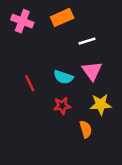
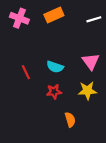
white line: (87, 41) -> (94, 19), moved
pink triangle: (92, 71) -> (91, 61), moved
orange semicircle: (86, 129) -> (70, 120), moved

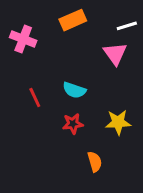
pink cross: (19, 18) -> (23, 39), moved
pink triangle: (91, 61) -> (115, 54), moved

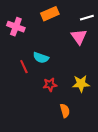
cyan semicircle: (74, 90) -> (41, 58), moved

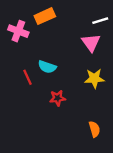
orange rectangle: (50, 14) -> (45, 16), moved
yellow star: (81, 84) -> (94, 78), moved
orange semicircle: (65, 111) -> (94, 129), moved

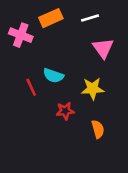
white line: (100, 21) -> (90, 18), moved
yellow star: (94, 78) -> (93, 89), moved
orange semicircle: (94, 129) -> (98, 129), moved

